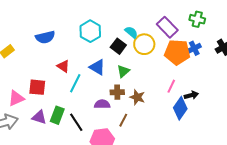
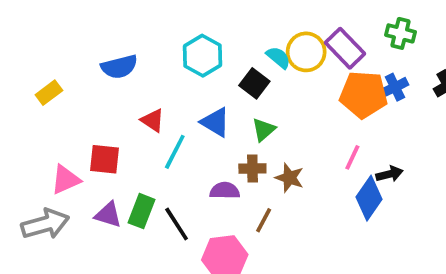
yellow circle: (144, 44) -> (306, 52), moved

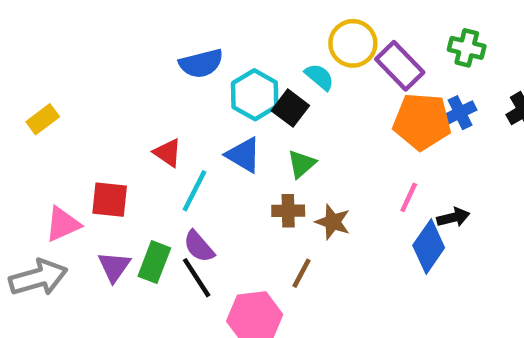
yellow circle: (306, 52) -> (353, 43), moved
cyan hexagon: (203, 56) -> (255, 95), moved
blue semicircle: (119, 67) -> (201, 63), moved
purple semicircle: (225, 191) -> (199, 246), moved, turned -132
purple triangle: (108, 215) -> (114, 267), turned 48

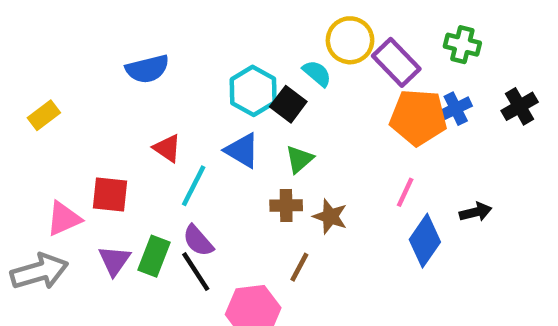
blue semicircle: (201, 63) -> (147, 69), moved
black arrow: (453, 217) -> (476, 212), moved

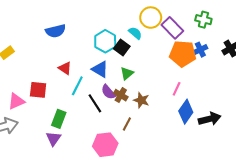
brown cross: (286, 205) -> (121, 95), turned 32
black arrow: (476, 212) -> (210, 119), moved, size x1.5
purple semicircle: (198, 241) -> (108, 92), moved
purple triangle: (114, 261) -> (54, 138), moved
black line: (196, 272) -> (95, 103), moved

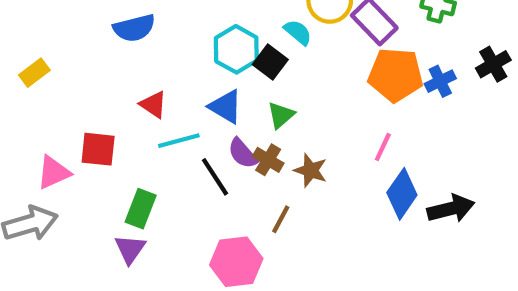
blue cross: (200, 50) -> (440, 81), moved
cyan line: (77, 86) -> (179, 141), turned 48

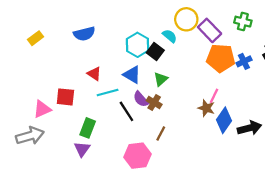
yellow rectangle: (34, 73) -> (35, 38), moved
brown star: (311, 170) -> (206, 108), moved

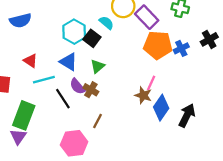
green rectangle: (88, 128) -> (24, 115), size x1.4
black arrow: (250, 128) -> (187, 115), turned -50

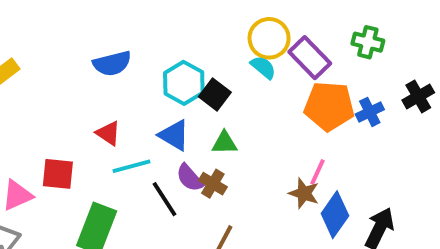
blue semicircle: (20, 20) -> (112, 63), moved
cyan semicircle: (106, 23) -> (263, 67), moved
green triangle: (98, 66) -> (224, 143), turned 40

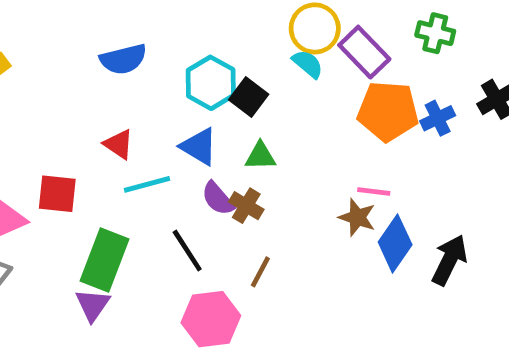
pink line: (317, 172) -> (374, 191), turned 72
black line: (164, 199) -> (187, 251), moved

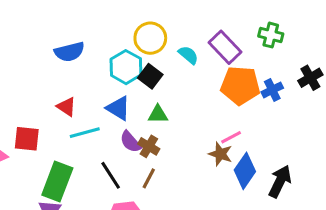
yellow circle: (315, 28) -> (150, 38), moved
pink line: (374, 191) -> (231, 137), turned -35
brown line: (260, 272) -> (149, 178), moved

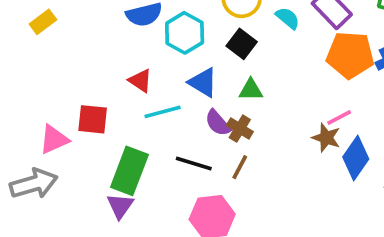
cyan hexagon: (126, 67) -> (185, 33), moved
black line: (111, 175) -> (194, 163), turned -40

